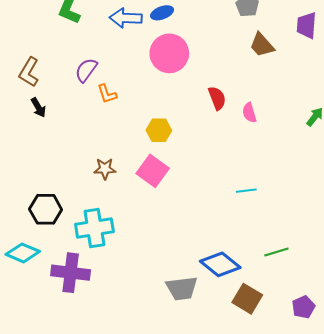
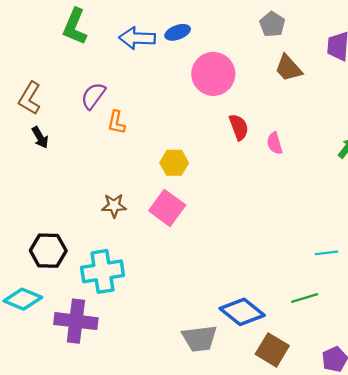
pink circle: (169, 53) -> (213, 74), moved
orange L-shape: (107, 94) -> (116, 122), turned 30
cyan line: (246, 191) -> (327, 253), moved

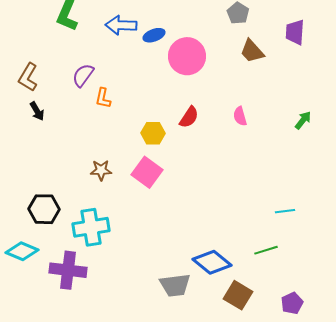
blue ellipse: (178, 32) -> (154, 35), moved
red semicircle: (239, 127) -> (189, 117), moved, turned 55

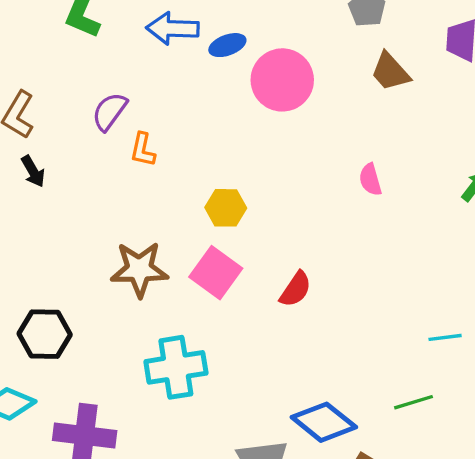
red semicircle: (189, 117) -> (296, 289), moved
brown star: (101, 170) -> (139, 269), size x1.6
cyan cross: (91, 227) -> (176, 367), moved

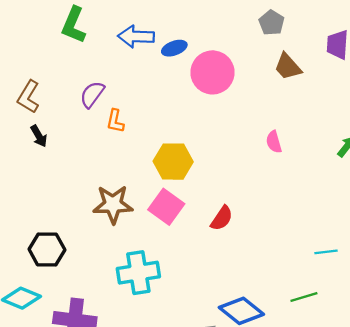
yellow hexagon: (226, 208) -> (173, 162), size x1.4

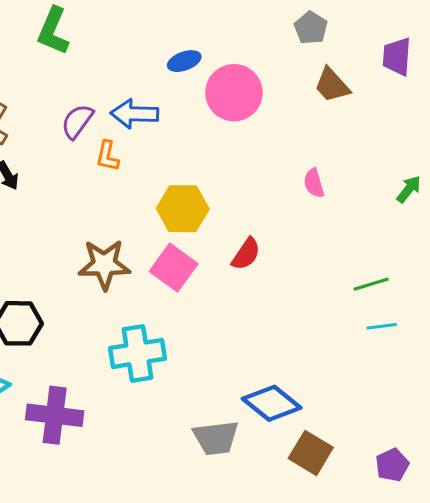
blue arrow: (136, 37) -> (134, 114), moved
red semicircle: (222, 218) -> (246, 254), moved
green line: (304, 297) -> (371, 284), moved

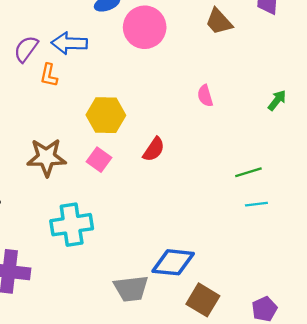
pink square: (174, 268) -> (99, 160), size x0.7
blue diamond: (272, 403) -> (173, 262), turned -33

